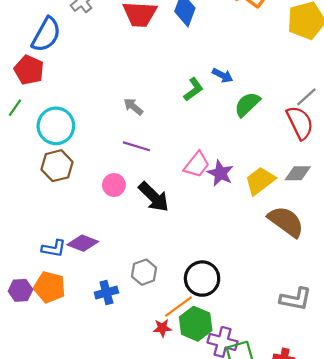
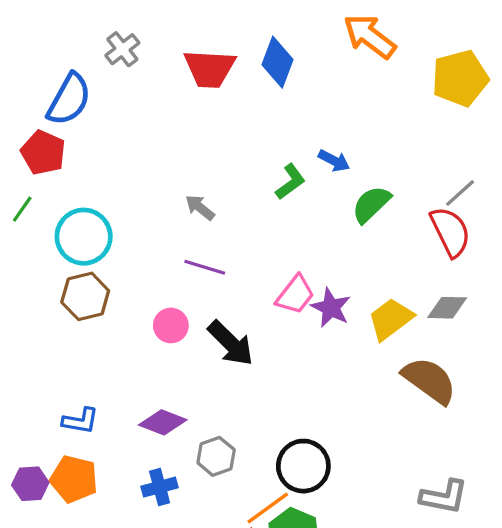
purple diamond: (83, 243) -> (163, 422), moved

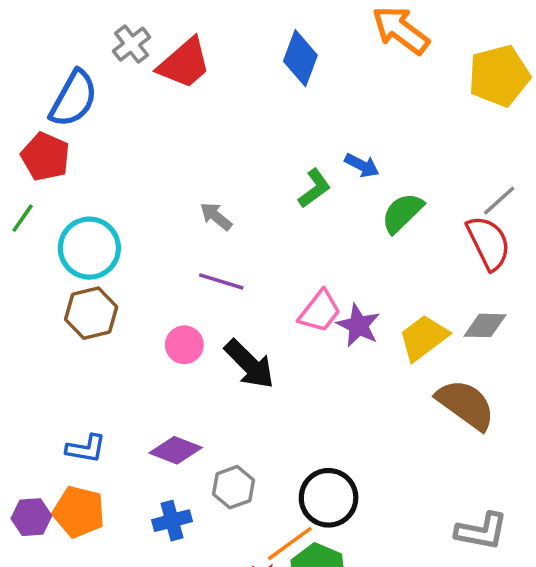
red trapezoid: (210, 69) -> (184, 63), moved, turned -44

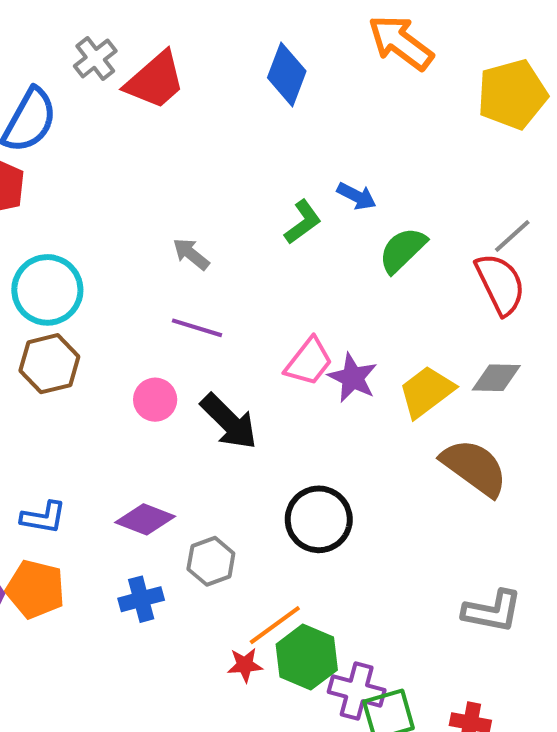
black circle: (329, 498) -> (319, 519), moved

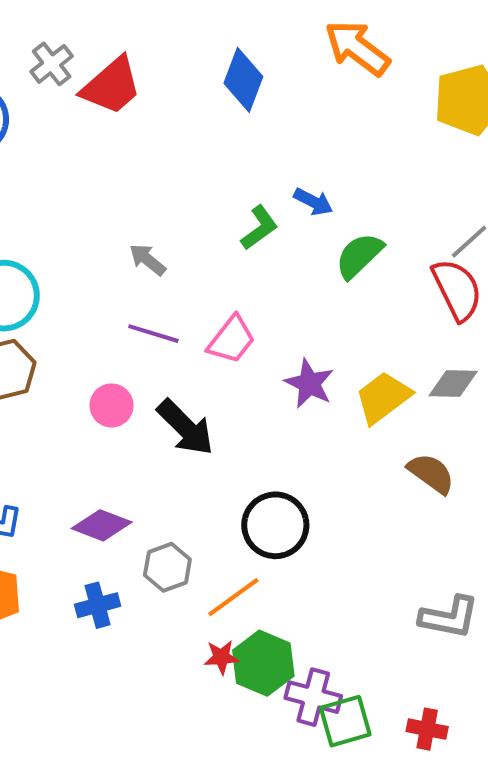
pink trapezoid: (309, 362) -> (231, 340), moved
brown semicircle: (474, 467) -> (431, 473), size x0.7
orange line: (275, 625) -> (233, 597), moved
red star: (245, 665) -> (221, 657), moved

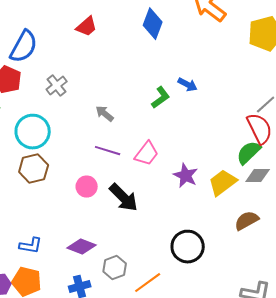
gray cross: (52, 64) -> (57, 86), moved
red trapezoid: (112, 86) -> (87, 27), size x0.7
green semicircle: (359, 256) -> (249, 153), moved
brown semicircle: (431, 473) -> (247, 221), turned -65
black circle: (275, 525) -> (188, 247), moved

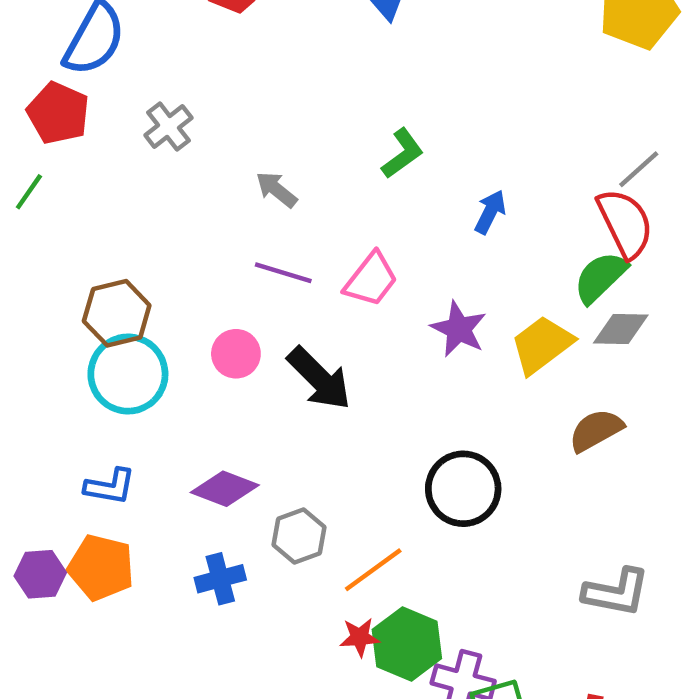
blue arrow: (188, 85) -> (490, 212), moved, turned -90
cyan circle: (33, 132) -> (128, 374), moved

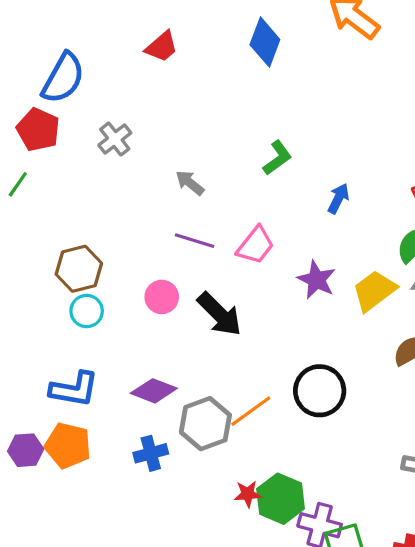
cyan circle: (128, 374) -> (87, 311), size x0.6
blue L-shape: (110, 486) -> (74, 389), size x1.4
gray hexagon: (299, 536) -> (205, 424), size x1.4
orange line: (373, 570) -> (251, 411), moved

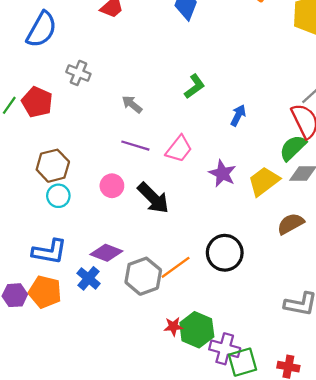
red pentagon: (38, 130) -> (37, 102), moved
gray cross: (115, 139) -> (78, 73), turned -30
blue cross: (151, 453) -> (88, 278), moved, turned -35

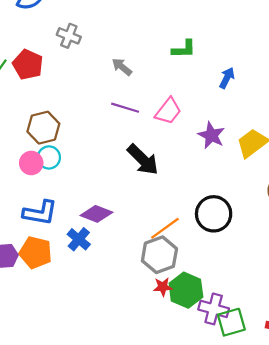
green L-shape: (195, 86) -> (184, 49), turned 35
pink circle: (112, 186) -> (31, 163), moved
gray hexagon: (143, 276) -> (159, 255), moved

